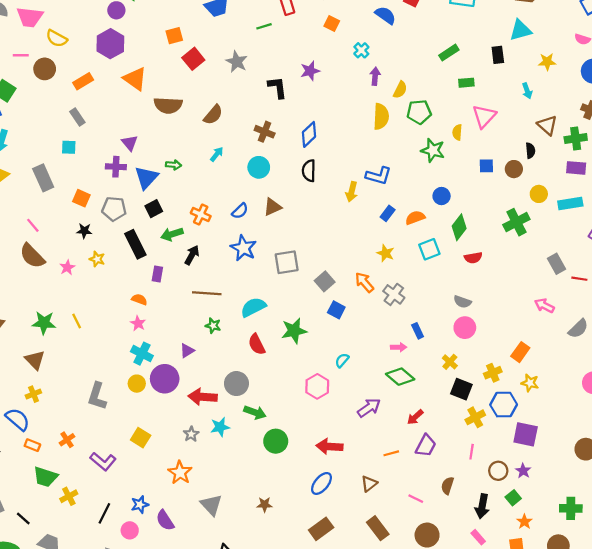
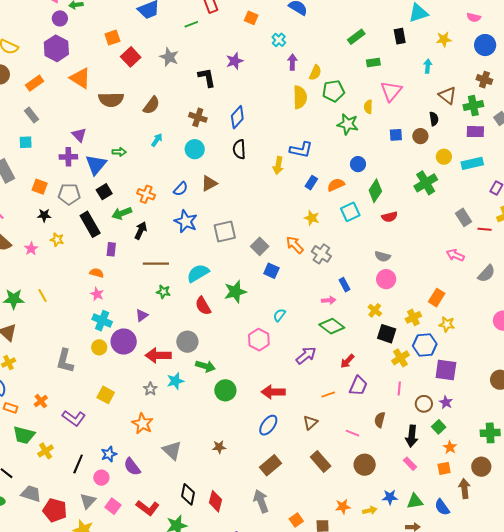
cyan arrow: (527, 91) -> (428, 66), turned -152

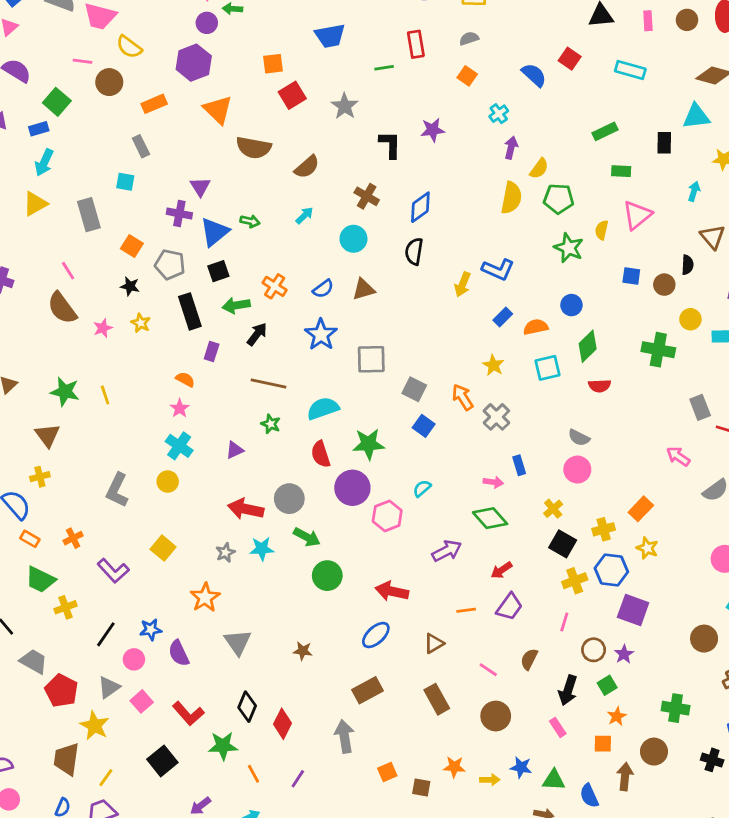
green cross: (426, 183) -> (658, 350), turned 30
gray square: (260, 246) -> (414, 389), turned -30
purple circle: (124, 342) -> (352, 488), moved

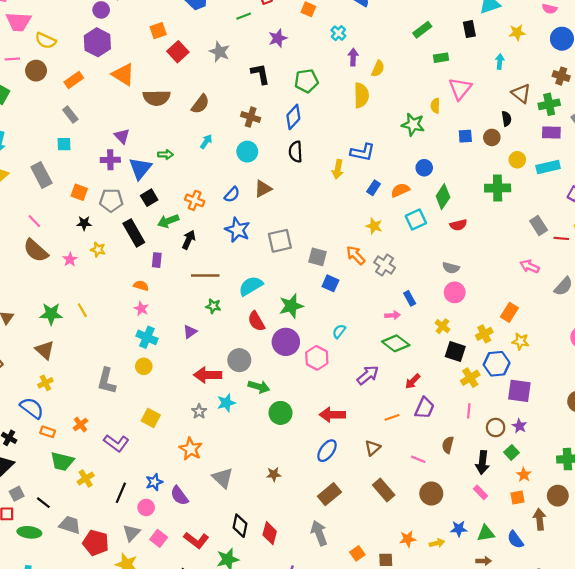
purple star: (433, 130) -> (278, 38), moved
green pentagon: (559, 199) -> (306, 81), moved

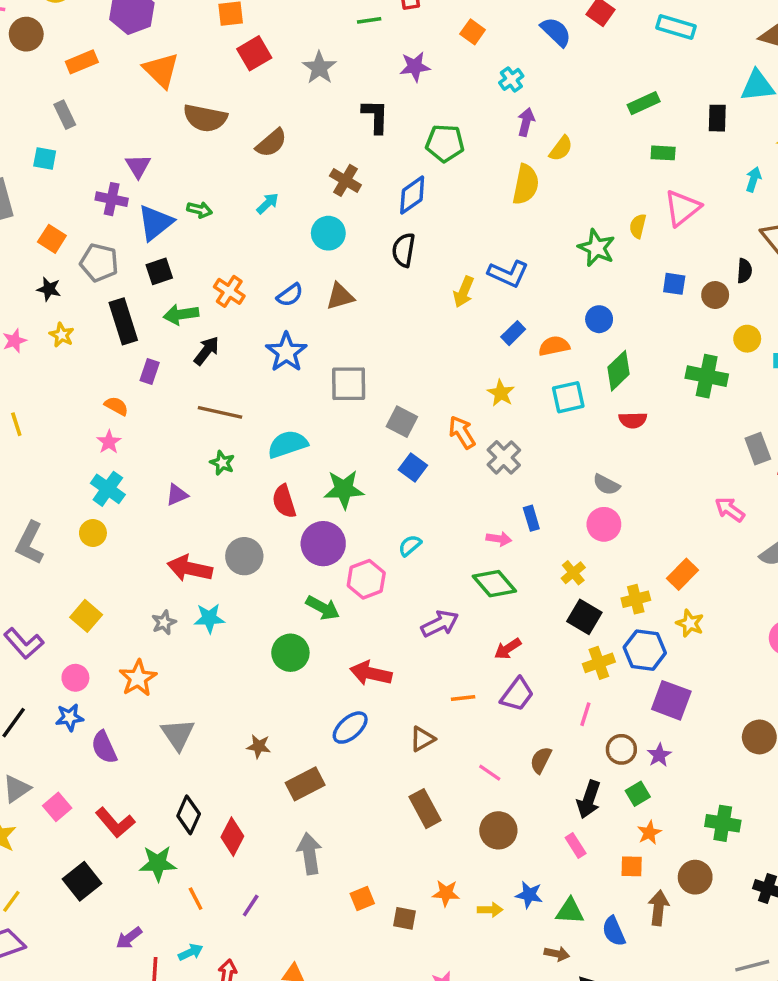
green arrow: (259, 387) -> (323, 608), moved
brown rectangle: (329, 494) -> (305, 784), moved
pink circle: (146, 507) -> (75, 678), moved

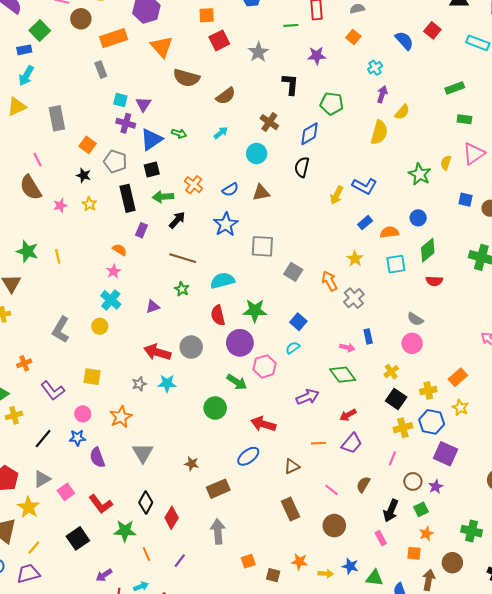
orange rectangle: (82, 62) -> (114, 38), size x1.4
cyan square: (45, 159) -> (120, 100), moved
blue square: (413, 468) -> (298, 322), moved
yellow square: (86, 616) -> (92, 377), turned -36

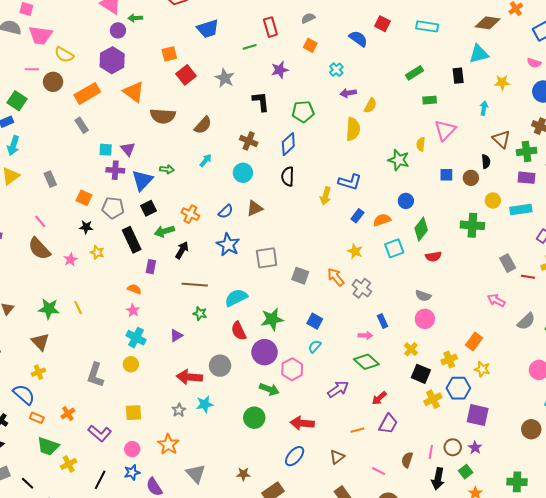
purple arrow: (382, 94) -> (348, 93), turned -105
gray rectangle: (57, 118) -> (50, 179), size x0.7
pink line: (392, 458) -> (431, 452), moved

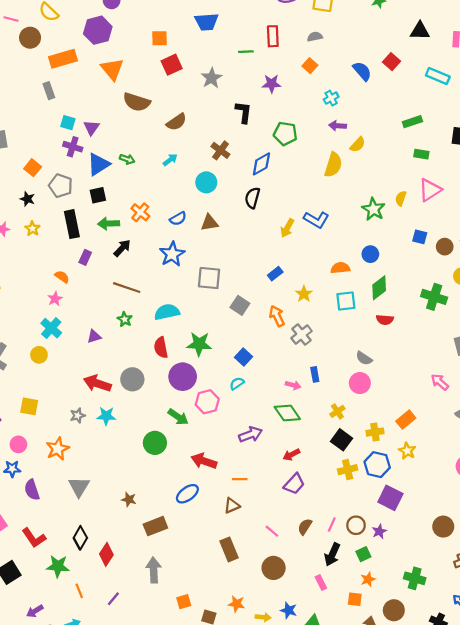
blue rectangle: (357, 216) -> (275, 274), moved
orange line: (357, 430) -> (240, 479), moved

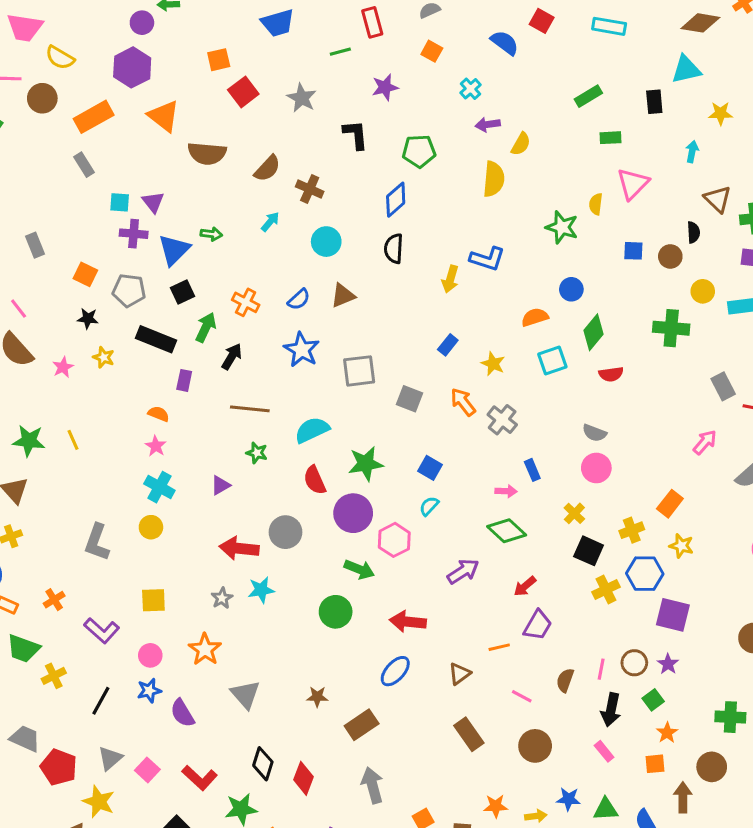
brown cross: (220, 150) -> (310, 189), moved
black rectangle: (72, 224) -> (156, 339), turned -44
green arrow: (109, 224) -> (206, 327), turned 130
pink arrow: (440, 382) -> (705, 442), turned 102
orange line: (240, 479) -> (499, 647), moved

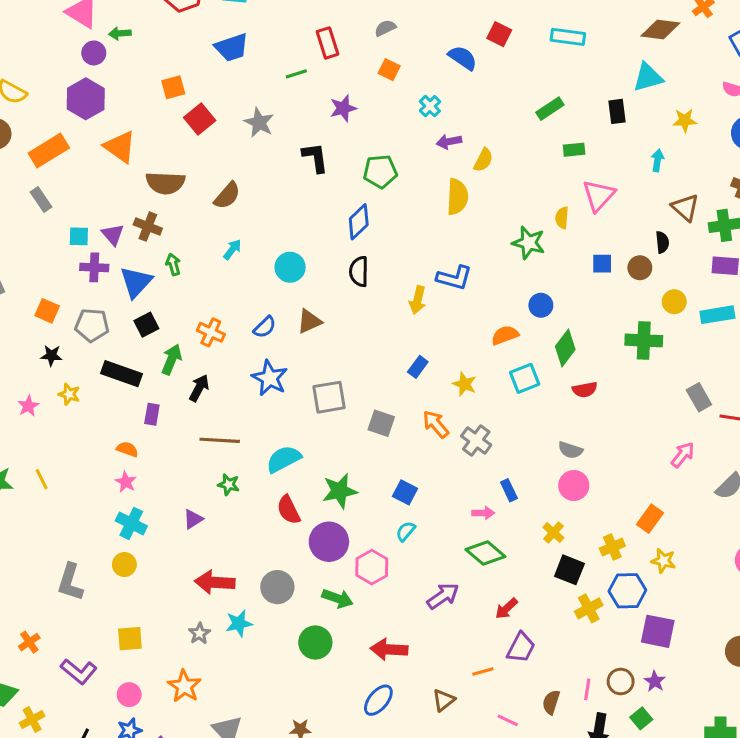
brown cross: (310, 189) -> (148, 227), moved
green arrow: (211, 234) -> (173, 264), turned -110
gray circle: (285, 532) -> (277, 587), moved

